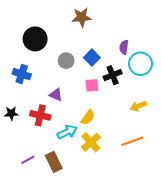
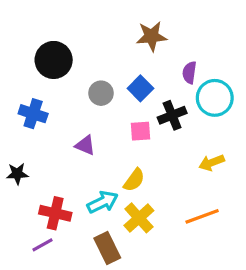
brown star: (82, 17) -> (152, 36), moved
red cross: (40, 115) -> (55, 213), moved
brown rectangle: (54, 162) -> (107, 248), moved

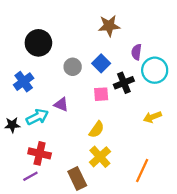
blue cross: (33, 114) -> (24, 82), turned 36
cyan arrow: (103, 202) -> (37, 117), moved
orange line: (202, 216) -> (142, 171), moved, turned -45

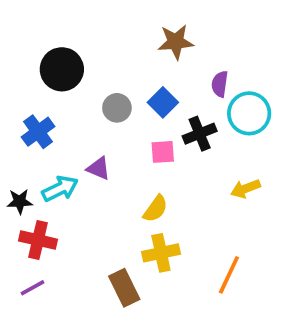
red cross: (40, 153) -> (38, 240), moved
yellow cross: (100, 157) -> (161, 253), turned 30
purple line: (30, 176) -> (32, 288), moved

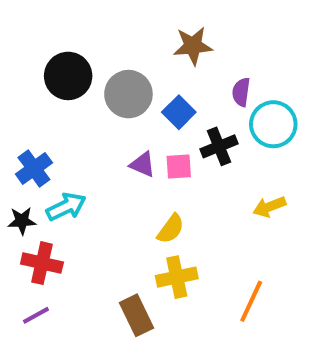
gray circle: (117, 108) -> (128, 94), moved, size x1.5
blue cross: (38, 132) -> (34, 168), moved
purple triangle: (99, 168) -> (143, 164), moved

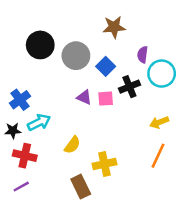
yellow semicircle: (171, 229) -> (72, 145), moved
orange line: (251, 301) -> (158, 156), moved

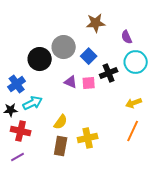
black circle: (40, 45) -> (40, 59), moved
purple semicircle: (143, 55) -> (127, 37), moved, turned -32
brown rectangle: (81, 187) -> (61, 146), moved, turned 36

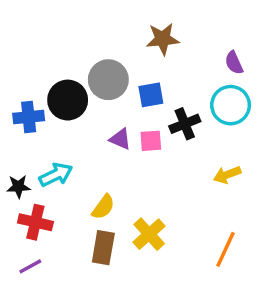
purple semicircle: (127, 37) -> (234, 63), moved
blue square: (89, 56) -> (151, 95), turned 35
blue cross: (17, 84) -> (29, 117), moved, turned 30
orange line: (133, 131) -> (225, 249), moved
yellow cross: (88, 138) -> (149, 234), turned -30

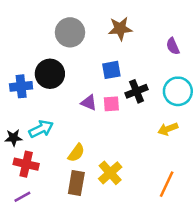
gray circle: (108, 80) -> (70, 32), moved
cyan circle: (231, 105) -> (178, 91), moved

